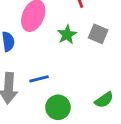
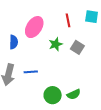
green circle: (58, 107) -> (53, 95), moved

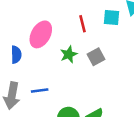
gray square: (77, 47) -> (96, 57), turned 32

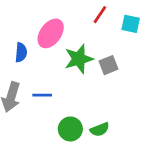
red line: (82, 24) -> (100, 15), moved, turned 42
green star: (69, 54) -> (79, 59), size x1.5

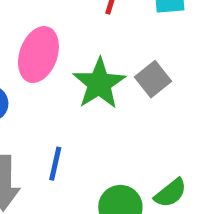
blue line: (42, 95) -> (55, 164), turned -60

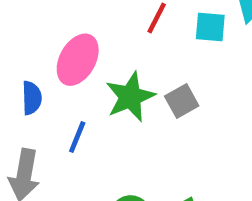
blue line: (55, 164) -> (77, 137), moved

